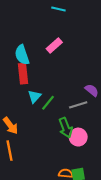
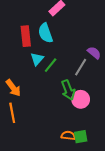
cyan semicircle: (22, 55) -> (45, 33), moved
gray line: (78, 105) -> (81, 67), turned -42

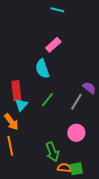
red rectangle: (26, 36) -> (16, 91), moved
cyan triangle: (37, 59) -> (21, 105), moved
green arrow: (68, 90) -> (52, 152), moved

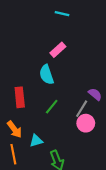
cyan triangle: (21, 105) -> (36, 141), moved, turned 32
pink circle: (76, 133) -> (86, 123), moved

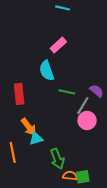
green line: (52, 107) -> (67, 92), moved, turned 63
orange arrow: (14, 129) -> (29, 127), moved

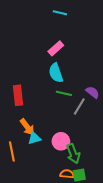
cyan semicircle: (47, 71) -> (56, 73), moved
pink circle: (87, 120) -> (61, 141), moved
green arrow: (57, 159) -> (73, 154), moved

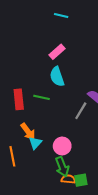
green line: (64, 93) -> (41, 97), moved
cyan triangle: (34, 138) -> (35, 143), turned -32
green arrow: (73, 154) -> (62, 167), moved

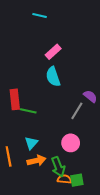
cyan line: (61, 15) -> (40, 16), moved
green line: (41, 97) -> (28, 111), moved
orange arrow: (28, 131) -> (36, 161), moved, turned -66
pink circle: (62, 146) -> (71, 143), moved

